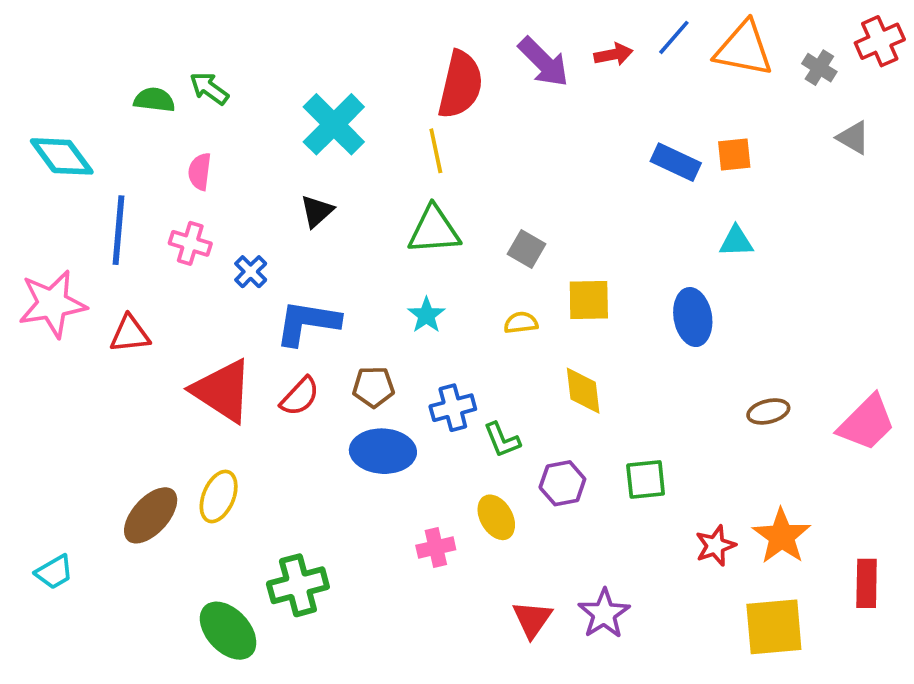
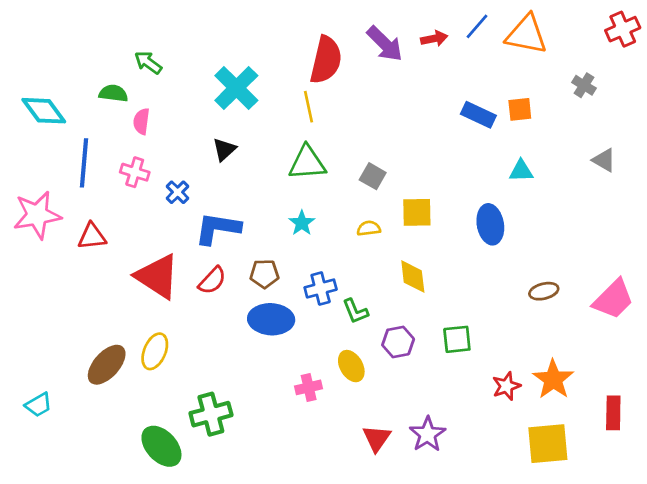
gray cross: (819, 68) -> (584, 85), moved
green semicircle: (154, 100) -> (113, 93), moved
gray triangle: (853, 138) -> (604, 160), moved

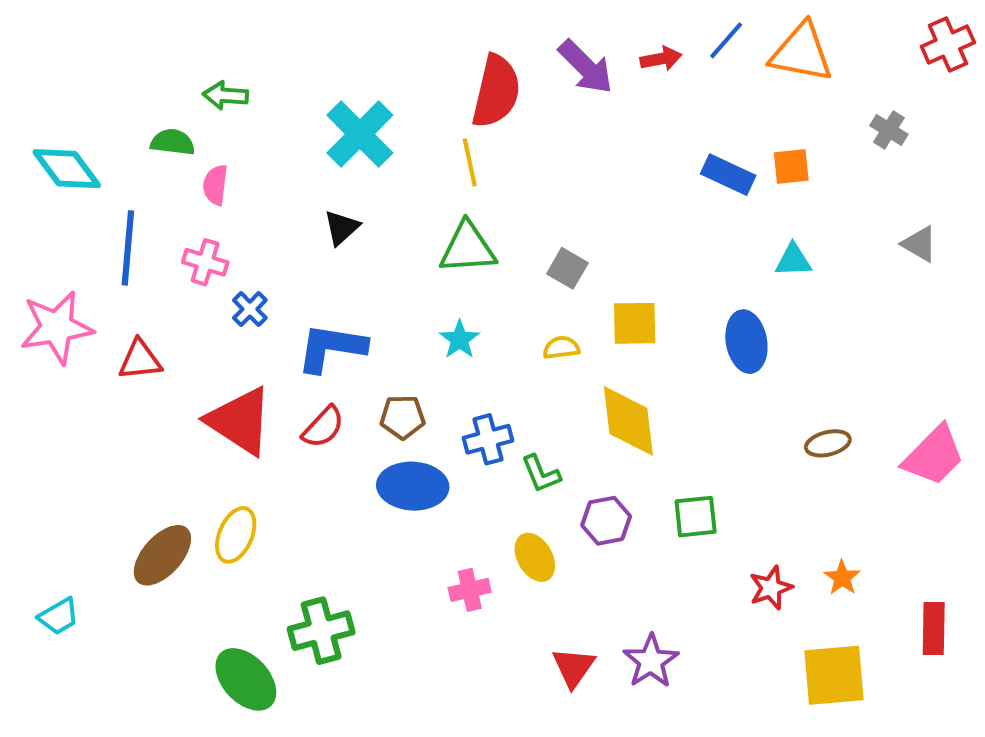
green arrow: (148, 63) -> (226, 95), turned -32
blue cross: (178, 192) -> (250, 309), moved
yellow diamond: (413, 276) -> (628, 421), size x1.4
orange star: (553, 379) -> (842, 578), size x0.6

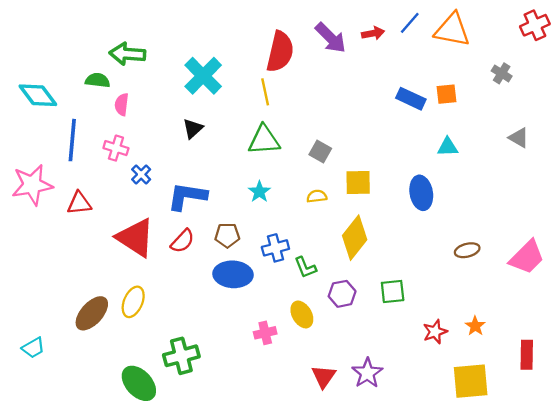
green arrow: (226, 95) -> (127, 54), size x1.4
yellow diamond: (628, 421) -> (355, 238), turned 45

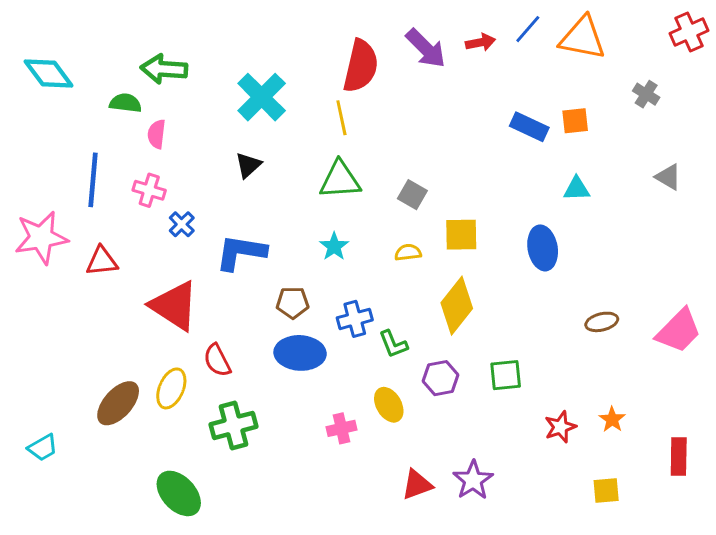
cyan diamond: (38, 95) -> (49, 73), moved
red semicircle: (183, 241) -> (217, 360), moved, turned 110
green cross: (181, 356) -> (233, 425), moved
red triangle: (324, 376) -> (417, 485), turned 35
yellow square: (471, 381) -> (606, 491), size x0.6

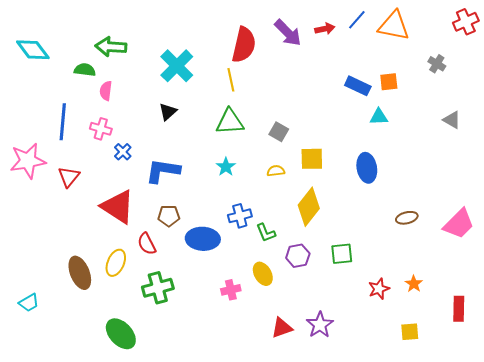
cyan triangle: (577, 189) -> (379, 117), moved
red triangle: (102, 261) -> (69, 177), turned -45
brown pentagon: (293, 303) -> (169, 216), moved
brown ellipse: (118, 403) -> (80, 273), turned -64

